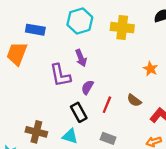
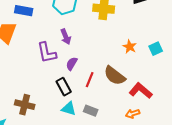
brown semicircle: (134, 100) -> (115, 76), size x1.6
cyan triangle: (70, 136) -> (69, 109), moved

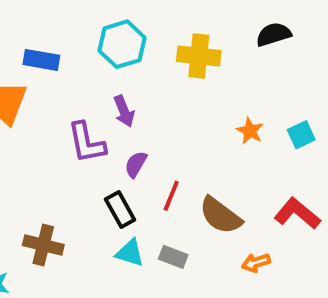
brown semicircle: (115, 76) -> (220, 215), moved
red L-shape: (141, 91) -> (297, 213), moved

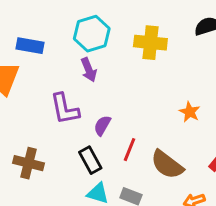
purple arrow: (124, 111) -> (89, 70), moved
orange star: (250, 131) -> (190, 112), moved
brown cross: (43, 245) -> (29, 163), moved

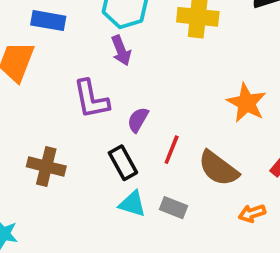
orange star: (190, 112) -> (246, 103), size x1.5

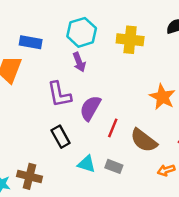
purple semicircle: (138, 120) -> (90, 108), size x1.5
black rectangle: (123, 163) -> (61, 137), moved
brown cross: (46, 166) -> (29, 176), moved

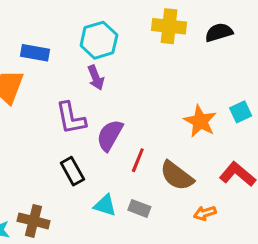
yellow cross: (130, 40) -> (169, 26), moved

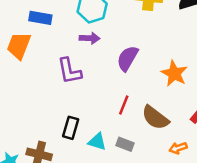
purple arrow: (96, 78) -> (90, 38), turned -66
purple semicircle: (110, 135) -> (128, 58), moved
black rectangle: (72, 171) -> (71, 128), moved, turned 45

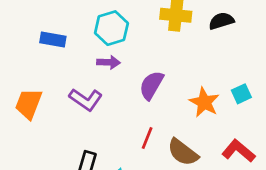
orange trapezoid: (19, 46) -> (29, 104), moved
purple L-shape: (69, 71) -> (86, 99), turned -44

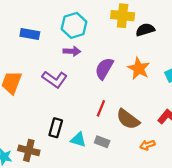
black semicircle: (221, 21) -> (145, 30), moved
orange star: (204, 102) -> (139, 69), moved

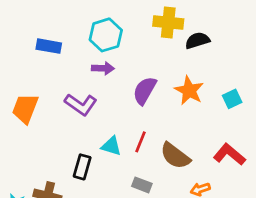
cyan triangle: (78, 140) -> (111, 146), moved

